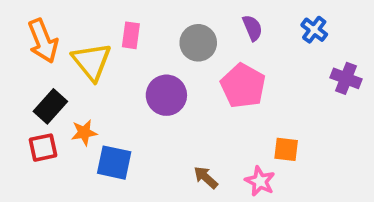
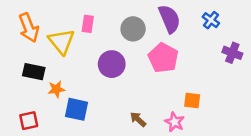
purple semicircle: (252, 28) -> (169, 19), size x1.6
black rectangle: (50, 106) -> (34, 72), turned 60
red square: (43, 148) -> (29, 121), moved

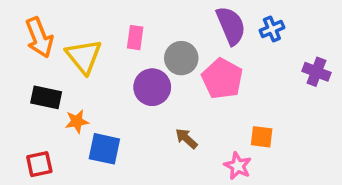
blue cross: (211, 20) -> (272, 29), moved, turned 30
pink rectangle: (88, 24) -> (135, 38), moved
gray circle: (133, 29) -> (181, 58), moved
brown arrow: (138, 119) -> (186, 139), moved

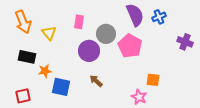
yellow triangle: (84, 56) -> (49, 33), size x0.7
brown arrow: (186, 139) -> (96, 81), moved

